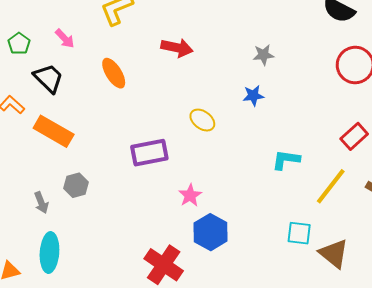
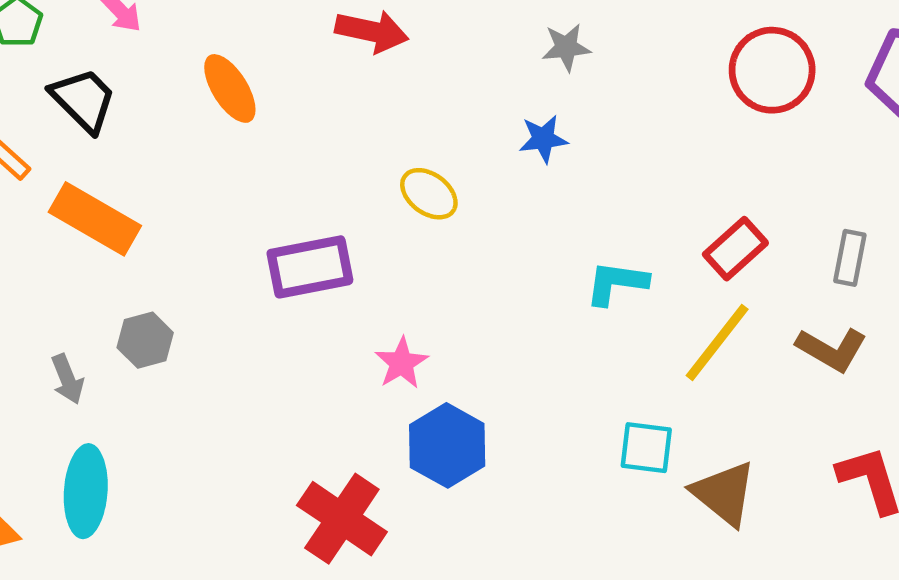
red rectangle: (354, 136) -> (735, 249), moved

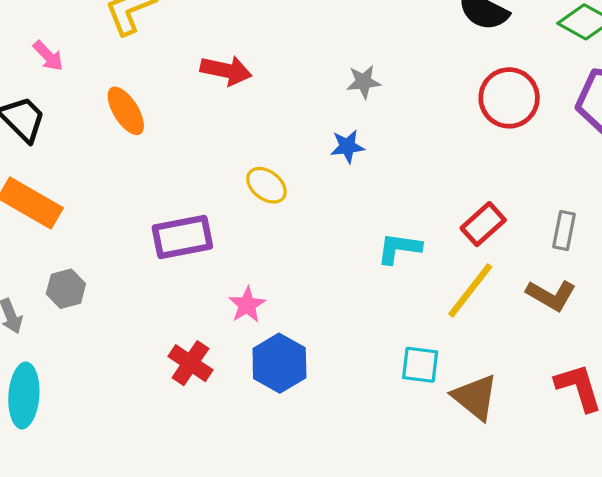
red cross: (342, 519) -> (190, 363), moved, size x0.7

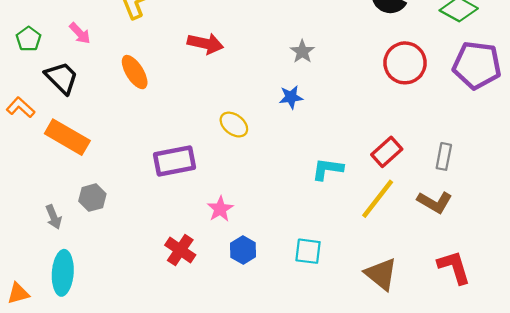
gray star: (364, 82) -> (302, 52), turned -30
blue hexagon: (279, 363) -> (243, 250), size x0.7
cyan square: (420, 365) -> (308, 251), moved

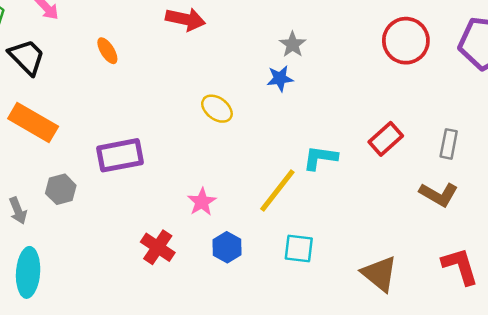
gray star: (302, 52) -> (293, 44), moved
orange ellipse: (135, 72) -> (107, 51), size x0.7
purple rectangle: (175, 161) -> (120, 155), moved
yellow line: (378, 199) -> (277, 191), moved

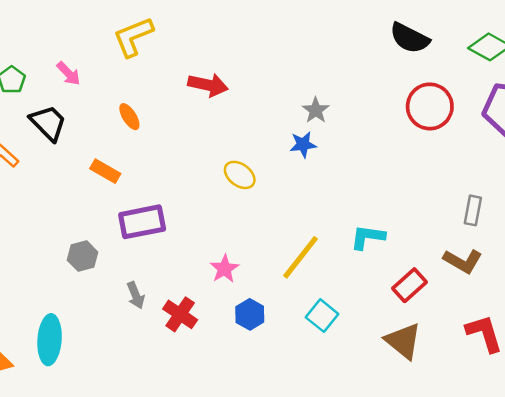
orange rectangle: (33, 123) -> (105, 171), moved, size x0.6
red rectangle: (386, 139) -> (410, 285), moved
cyan L-shape: (320, 158) -> (368, 237), moved
gray arrow: (18, 211) -> (136, 295), moved
cyan square: (299, 248) -> (322, 316), turned 32

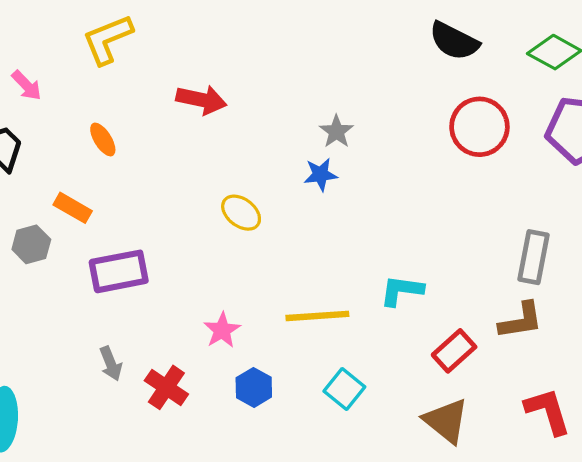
gray rectangle: (473, 210) -> (533, 257), size x1.4
gray hexagon: (82, 256) -> (31, 244), moved
yellow line: (301, 257) -> (317, 316), turned 48
brown L-shape: (463, 261) -> (521, 321), turned -39

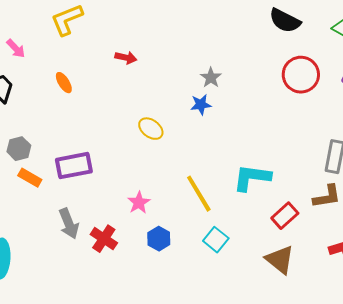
red arrow: (201, 100) -> (126, 58), size x0.7
orange rectangle: (73, 208) -> (30, 178), moved
cyan L-shape: (402, 290) -> (252, 178), size x1.4
yellow line: (317, 316) -> (199, 194), turned 63
gray arrow: (111, 364) -> (69, 224), size x1.4

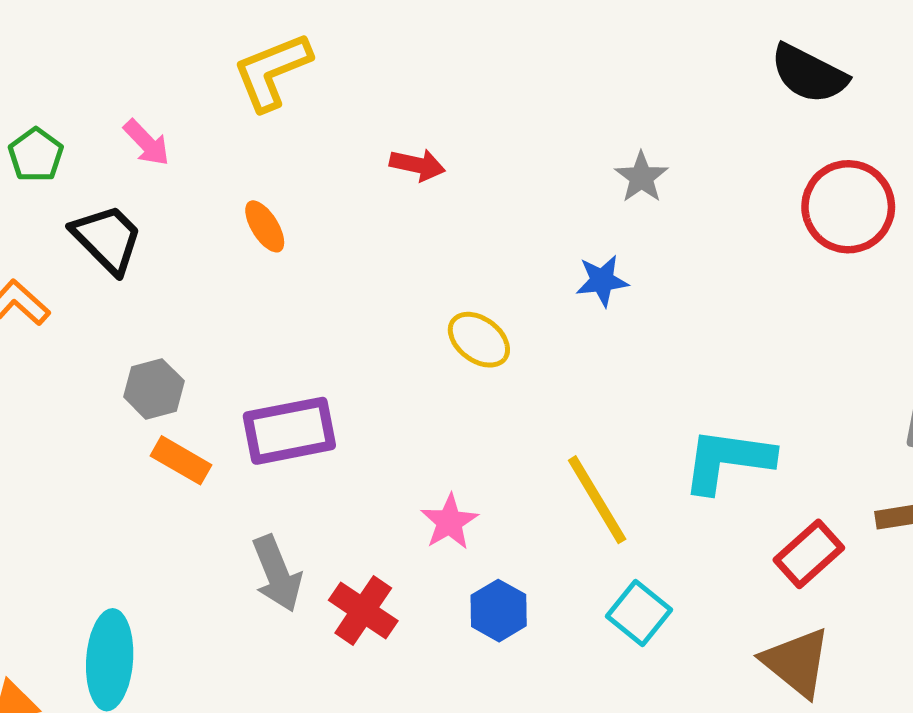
gray star: (211, 78) -> (641, 177), moved

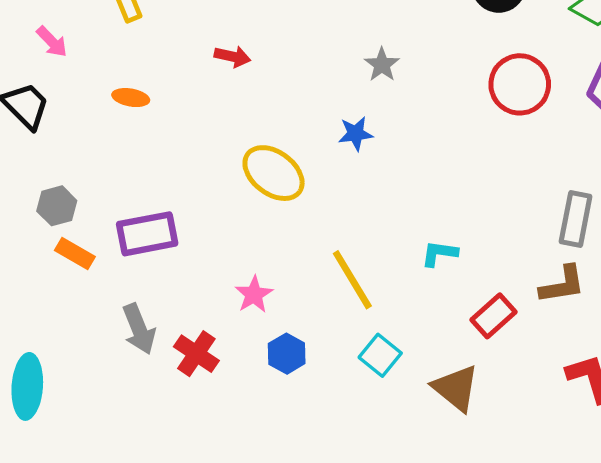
orange ellipse: (265, 226) -> (131, 98), turned -48
yellow ellipse: (479, 340) -> (274, 173), size x1.5
cyan L-shape: (728, 460) -> (439, 253), size x0.6
brown triangle: (797, 662) -> (456, 388), moved

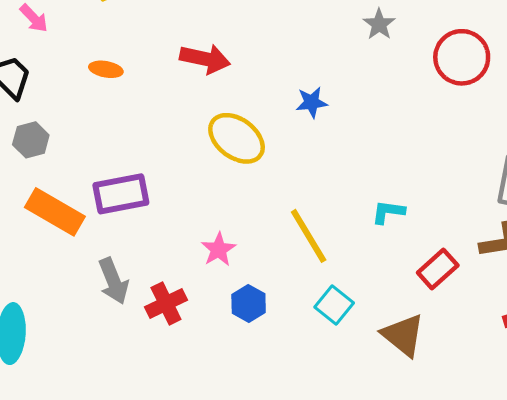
red arrow: (232, 56) -> (205, 59), moved, size x1.5
gray star: (382, 65) -> (379, 24), moved
gray hexagon: (57, 206) -> (31, 140), moved
orange rectangle: (75, 253) -> (55, 212), size x1.6
red cross: (196, 354) -> (166, 304), turned 30

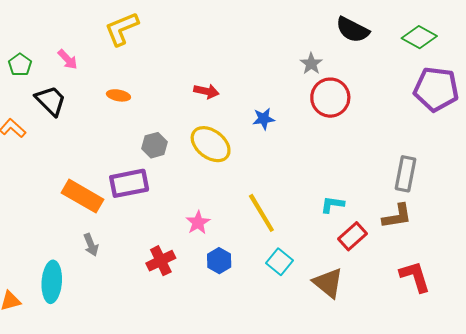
red circle: (462, 57) -> (330, 98), moved
red arrow: (205, 59) -> (206, 91), moved, size x0.7
gray hexagon: (31, 140) -> (154, 145), moved
cyan L-shape: (388, 212) -> (332, 205), moved
gray arrow: (113, 281) -> (91, 245), moved, size x0.7

